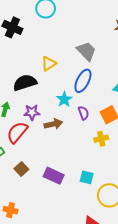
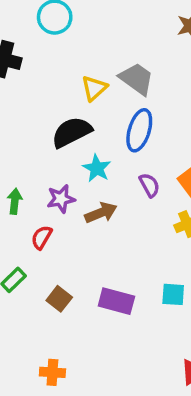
yellow triangle: (49, 64) -> (94, 88), moved
black semicircle: (25, 83) -> (72, 132), moved
cyan star: (64, 99) -> (97, 168), moved
red semicircle: (17, 132) -> (42, 237), size x0.6

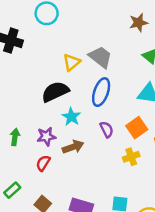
red semicircle: (42, 237) -> (43, 163), moved

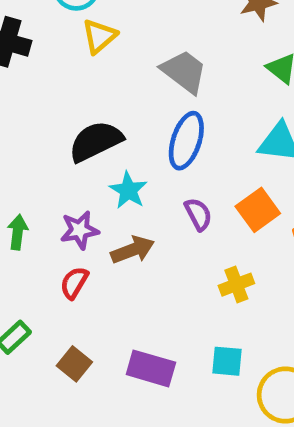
yellow triangle: (72, 62) -> (99, 36), moved
yellow cross: (131, 157) -> (236, 285), moved

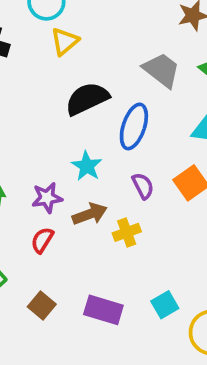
gray trapezoid: (184, 72) -> (161, 70), moved
black semicircle: (96, 141) -> (87, 99), moved
yellow cross: (236, 285) -> (127, 232), moved
cyan square: (227, 361) -> (165, 305), turned -36

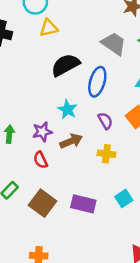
yellow triangle: (65, 41) -> (49, 28), turned 30
yellow cross: (127, 232) -> (106, 154), moved, turned 30
red semicircle: (42, 240) -> (41, 160), turned -54
brown square: (42, 306) -> (42, 203), size x1.5

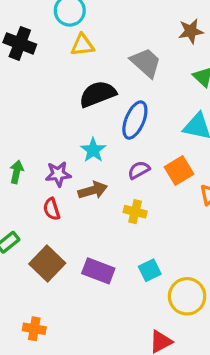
gray trapezoid: (114, 44) -> (146, 63), moved
purple semicircle: (105, 121) -> (139, 170), turned -96

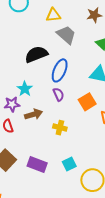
yellow triangle: (82, 45) -> (53, 15), moved
cyan star: (93, 150) -> (25, 89), moved
purple semicircle: (139, 170) -> (58, 94), moved, turned 96

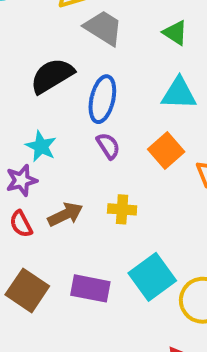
brown arrow: (34, 114) -> (65, 214), moved
cyan square: (69, 164) -> (152, 277), size x1.6

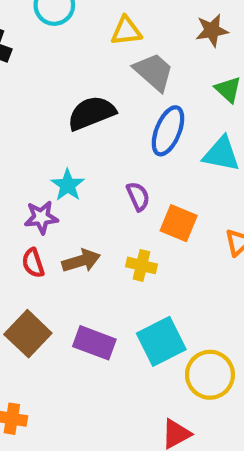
blue ellipse: (102, 99) -> (168, 131), moved
orange square: (166, 150) -> (179, 223), moved, turned -36

